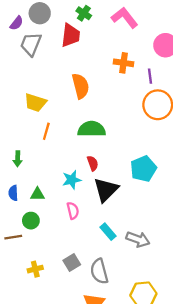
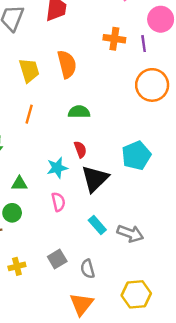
purple line: (150, 76) -> (144, 44), moved
yellow trapezoid: (35, 103) -> (29, 70), moved, turned -125
green semicircle: (92, 129) -> (79, 112), size x0.7
gray semicircle: (99, 271) -> (88, 269), size x0.7

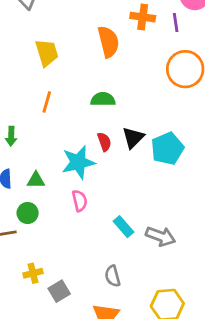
orange semicircle: (67, 64) -> (108, 42), moved
cyan star: (57, 168) -> (78, 162), size x1.4
black triangle: (95, 179) -> (133, 138), moved, size x0.7
gray square: (57, 259) -> (59, 291), moved

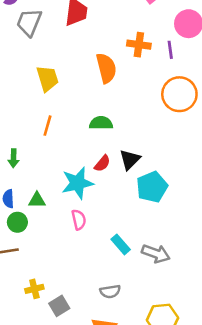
red semicircle: (104, 142) -> (102, 163), turned 60
cyan pentagon: (167, 149) -> (152, 187), moved
green circle: (28, 213) -> (17, 222), moved
gray semicircle: (113, 276) -> (110, 291), turned -84

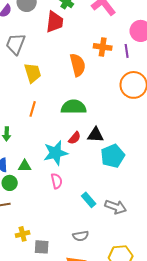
gray trapezoid: (29, 22) -> (16, 44), moved
green semicircle: (101, 123) -> (74, 107), size x1.4
black triangle: (130, 160) -> (96, 135), turned 48
gray square: (59, 306) -> (42, 247), turned 35

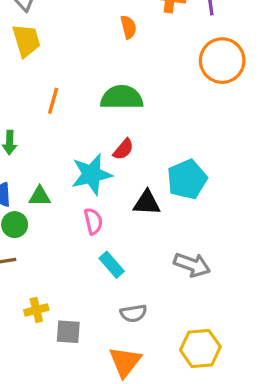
orange semicircle: (78, 65) -> (128, 27), size x0.6
yellow trapezoid: (33, 73) -> (26, 40), moved
black triangle: (96, 135) -> (147, 203), moved
cyan rectangle: (89, 200) -> (112, 265), moved

